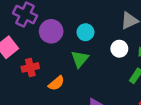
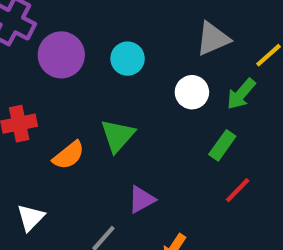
green triangle: (80, 59) -> (118, 136), moved

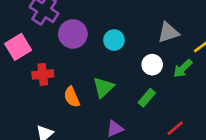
green rectangle: (222, 145) -> (147, 98), moved
orange semicircle: (69, 155) -> (72, 97), turned 100

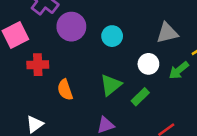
green triangle: (103, 87) -> (111, 85), moved

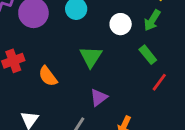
green rectangle: (140, 97) -> (148, 55), moved, turned -66

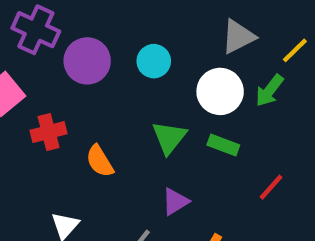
white circle: (121, 24) -> (220, 91), size x1.4
green rectangle: (148, 55) -> (223, 145), moved, turned -36

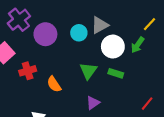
purple cross: (36, 30) -> (19, 20), turned 30
gray triangle: (238, 37) -> (100, 25), moved
red line: (271, 187) -> (147, 104), moved

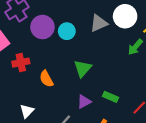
cyan circle: (79, 33) -> (67, 31), moved
white circle: (113, 47) -> (125, 16), moved
green rectangle: (116, 73) -> (110, 97), moved

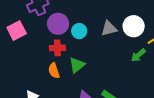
red cross: (21, 63) -> (57, 48), moved
green triangle: (83, 68) -> (77, 65), moved

